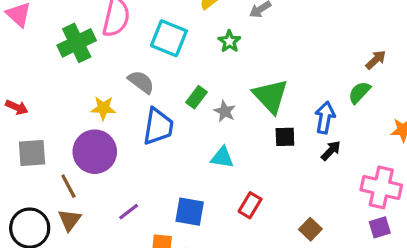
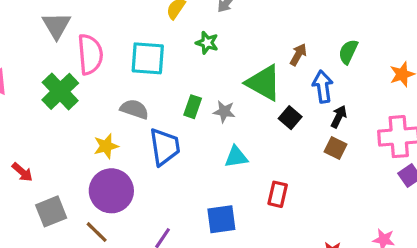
brown arrow: (376, 60) -> (298, 55), moved
red arrow: (17, 107) -> (22, 172), turned 35
black square: (285, 137) -> (290, 118), turned -30
brown square: (310, 229) -> (335, 148), moved

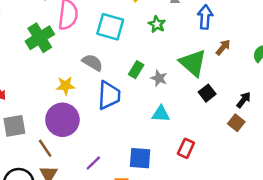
blue arrow: (323, 87) -> (205, 17), moved

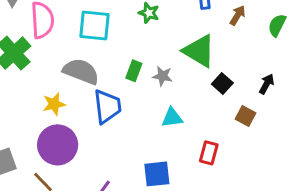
brown arrow: (223, 47) -> (238, 15), moved
gray semicircle: (92, 63) -> (81, 71), size x1.4
brown square: (236, 123) -> (245, 116), moved

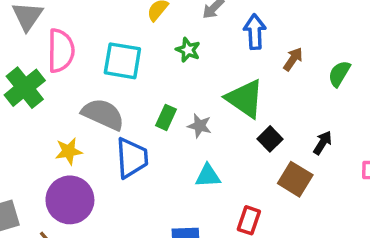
brown square: (245, 116) -> (295, 179), size x1.4

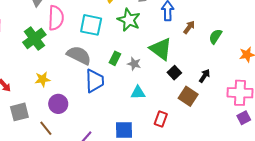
green star: (188, 50) -> (129, 20), size x1.6
yellow star: (69, 151) -> (43, 79), moved
purple circle: (70, 200) -> (58, 104), size x0.7

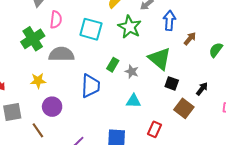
pink semicircle: (56, 18) -> (56, 20), size x0.7
gray semicircle: (79, 55) -> (61, 54), moved, turned -30
black square: (174, 73) -> (172, 83), turned -32

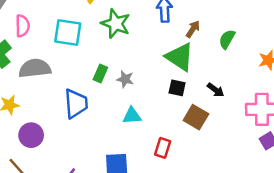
green triangle: (160, 59) -> (180, 57), moved
black arrow: (202, 89) -> (216, 90), turned 96

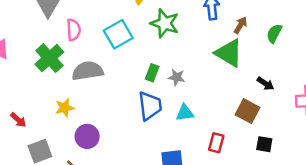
cyan square: (68, 33) -> (118, 34), turned -36
black square: (177, 88) -> (264, 144), moved
blue trapezoid: (76, 104) -> (150, 106), moved

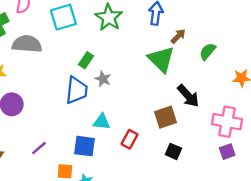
gray star: (177, 77) -> (103, 79), moved
black arrow: (265, 84) -> (188, 96), size x1.5
brown square: (248, 111) -> (165, 117), turned 30
cyan triangle: (185, 113) -> (102, 122), moved

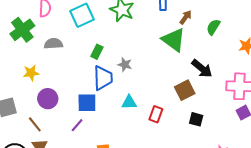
gray semicircle: (27, 44) -> (53, 44), size x0.7
green rectangle: (86, 60) -> (97, 52), moved
blue square: (85, 146) -> (87, 103), moved
purple line: (39, 148) -> (77, 125), moved

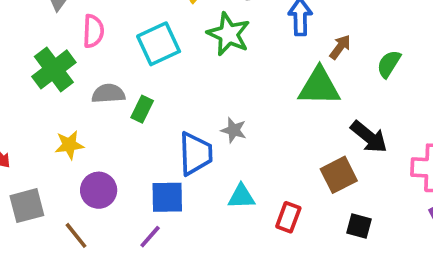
green triangle: (174, 40) -> (319, 87), turned -35
green rectangle: (97, 52) -> (142, 109), moved

